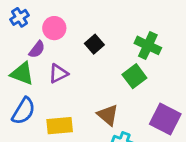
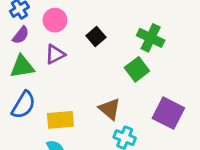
purple semicircle: (37, 49) -> (21, 35), moved
green triangle: (22, 74) -> (22, 67), turned -30
purple triangle: (58, 74) -> (55, 54), moved

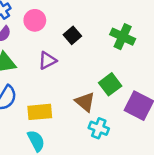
purple triangle: (55, 54) -> (47, 60), moved
green square: (137, 69) -> (110, 84), moved

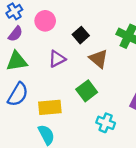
green square: (110, 84) -> (87, 91), moved
brown triangle: (85, 102) -> (99, 59), moved

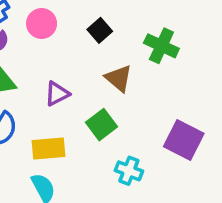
black square: (81, 35) -> (100, 30), moved
purple triangle: (57, 59) -> (57, 94), moved

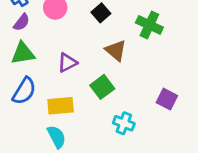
purple square: (184, 140) -> (167, 99), size x0.7

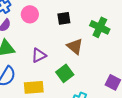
black square: (101, 13) -> (64, 18), turned 32

